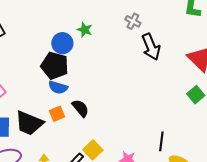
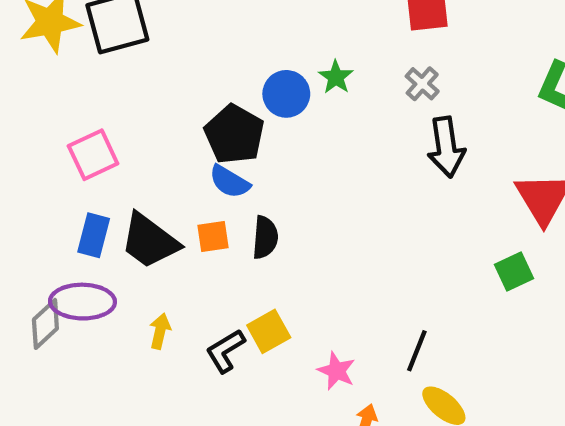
green star: (85, 30) -> (336, 77), moved
blue circle: (62, 43) -> (286, 94), moved
black semicircle: (80, 108) -> (265, 237), turned 30

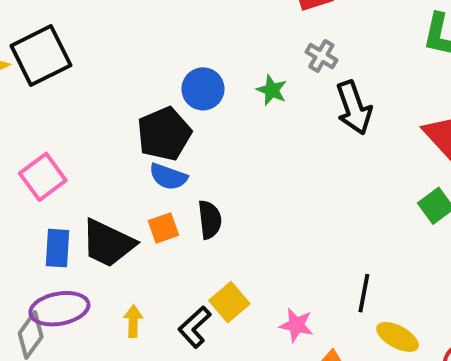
green star: (336, 77) -> (272, 90), moved
black pentagon: (234, 134) -> (164, 134), turned 30

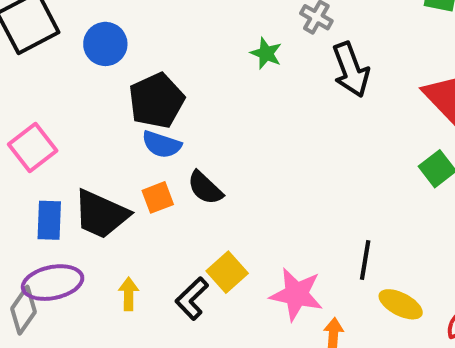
blue circle: (203, 89) -> (105, 44), moved
black semicircle: (210, 220) -> (205, 188), turned 141
pink star: (296, 325) -> (296, 294), size x1.5

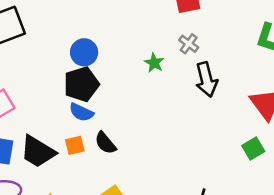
blue circle: (105, 44) -> (84, 52), moved

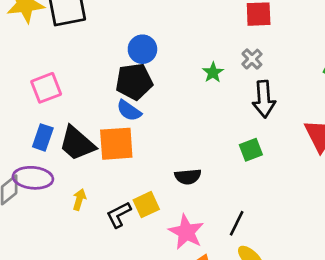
black semicircle: (105, 143) -> (188, 177), moved, turned -65
orange square: (75, 145) -> (116, 144), size x1.8
green square: (253, 149) -> (251, 150), moved

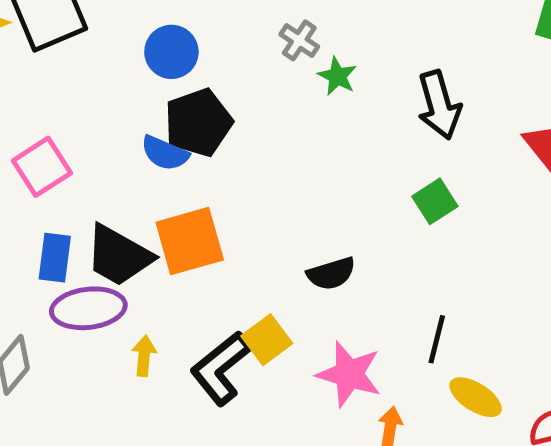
blue circle: (142, 49) -> (171, 52), moved
gray cross: (252, 59) -> (299, 40), moved
blue semicircle: (129, 111) -> (165, 153), moved
purple ellipse: (33, 178) -> (88, 308), moved
black L-shape: (119, 215) -> (221, 368), size x1.4

